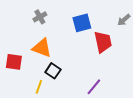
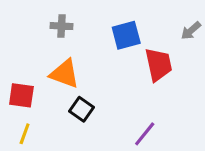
gray cross: (40, 17) -> (61, 26), turned 32
yellow line: (39, 87) -> (25, 134), moved

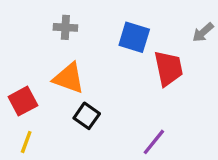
blue square: (126, 35) -> (134, 37), turned 32
red square: (21, 95) -> (23, 101), turned -36

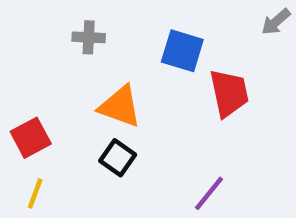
gray arrow: (203, 32) -> (276, 22), moved
orange triangle: (69, 78) -> (120, 106), moved

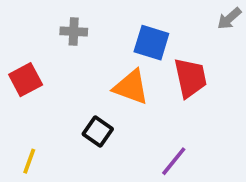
orange triangle: (120, 106) -> (131, 87), moved
red square: (31, 138) -> (26, 80), moved

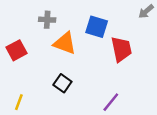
orange triangle: (131, 87) -> (65, 43), moved

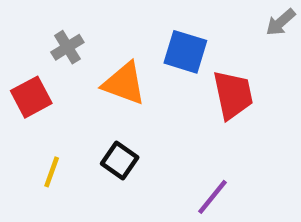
gray cross: (47, 20) -> (67, 47), moved, turned -35
yellow line: (19, 102) -> (52, 172), moved

